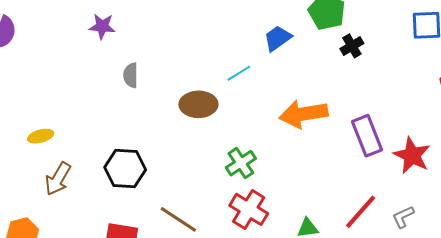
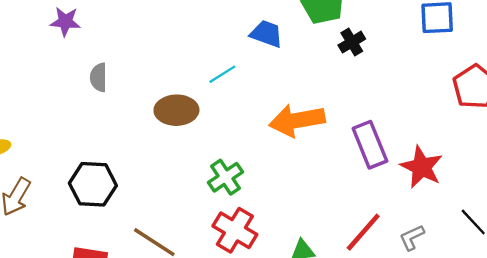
blue trapezoid: (278, 38) -> (267, 34), turned 56

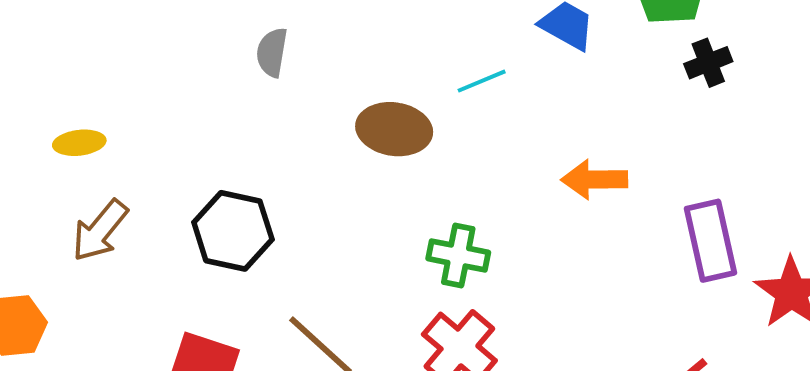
orange arrow: (297, 120) -> (594, 180), size x0.7
green cross: (225, 177) -> (458, 256), turned 36

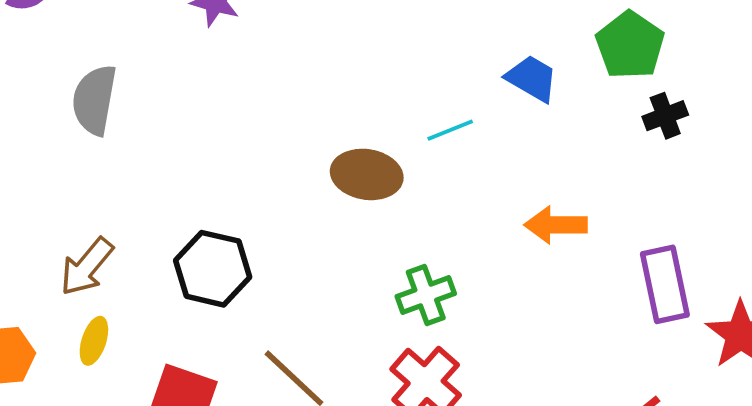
gray semicircle: (272, 52) -> (94, 100), moved, size x1.5
yellow ellipse: (79, 143) -> (94, 341), moved, turned -66
green cross: (458, 256) -> (426, 295), turned -32

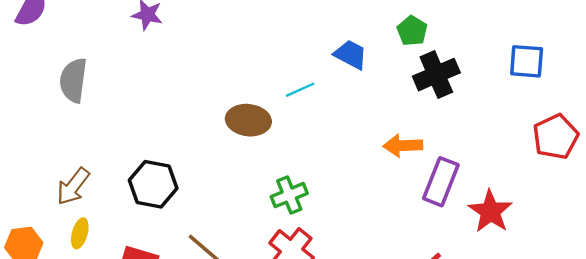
green pentagon: (630, 45) -> (412, 31), size x0.7
black cross: (665, 116) -> (436, 75), size x1.6
orange arrow: (556, 225) -> (403, 145), moved
purple rectangle: (665, 284) -> (441, 182), turned 36

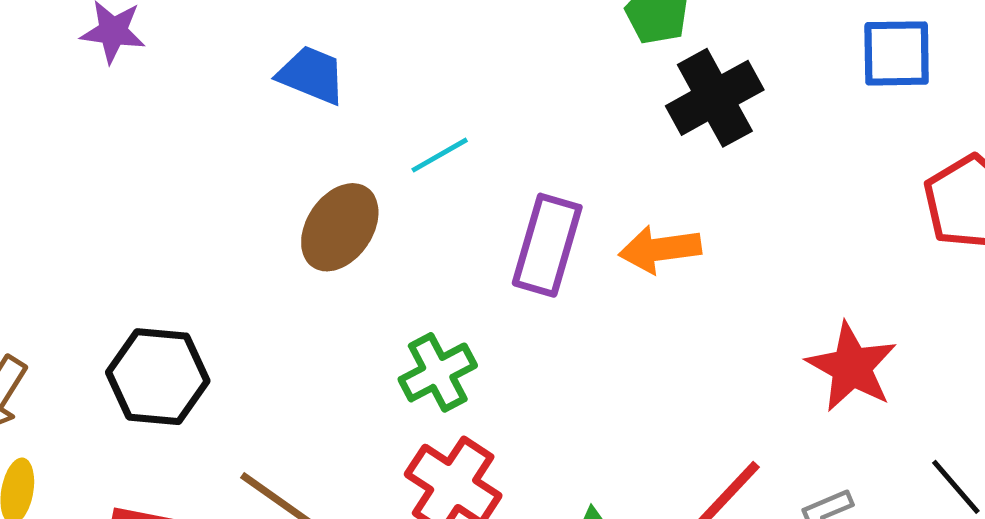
blue trapezoid: (351, 55) -> (312, 75), moved
brown ellipse: (248, 120) -> (340, 227), turned -57
purple rectangle: (441, 182) -> (547, 245), moved

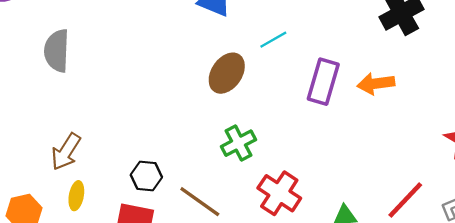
green cross: (438, 372) -> (238, 143), moved
black hexagon: (158, 377) -> (146, 176), moved, size x0.7

